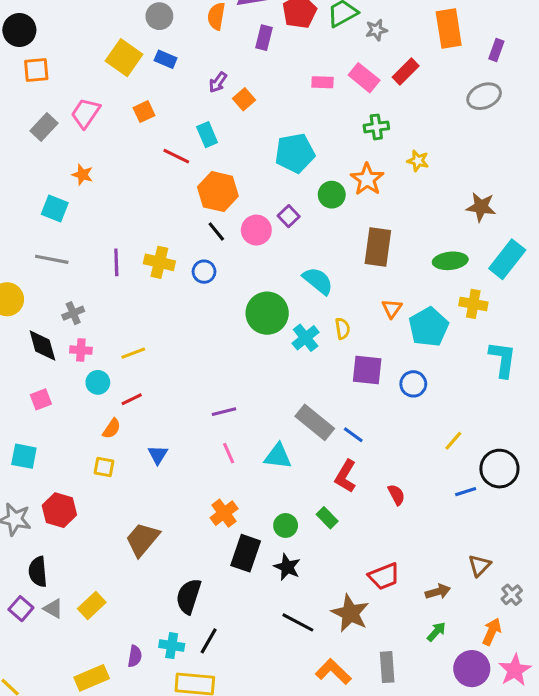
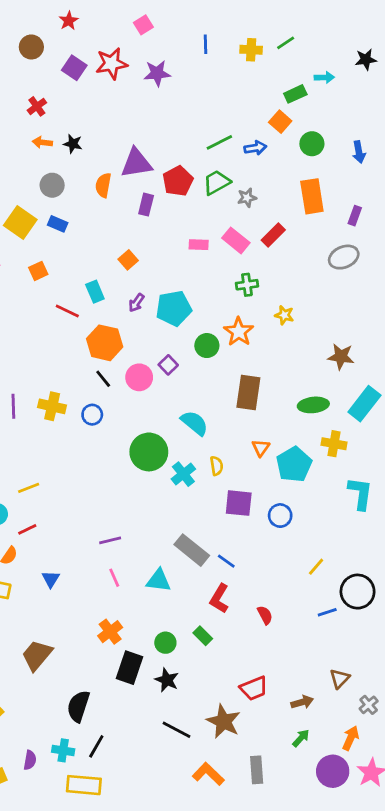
purple arrow: (218, 82) -> (136, 303), moved

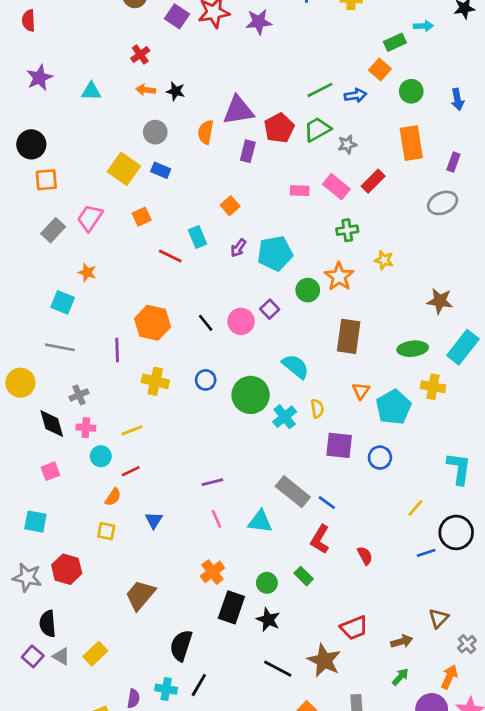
orange hexagon: (105, 343) -> (153, 323), moved
yellow cross: (52, 406) -> (155, 381), moved
blue circle: (92, 415) -> (206, 380), moved
cyan L-shape: (360, 493) -> (459, 468), moved

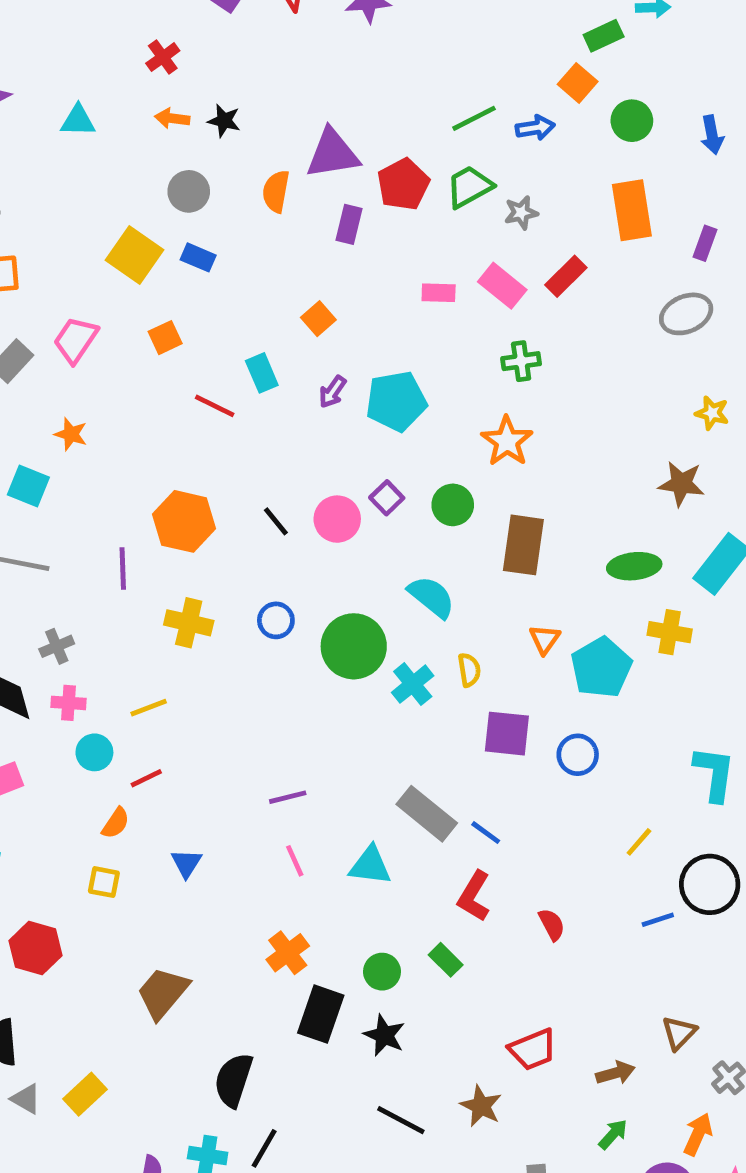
yellow star: (384, 260) -> (712, 413), moved
green circle: (308, 290) -> (453, 505), moved
brown star: (324, 660) -> (481, 1106), size x0.7

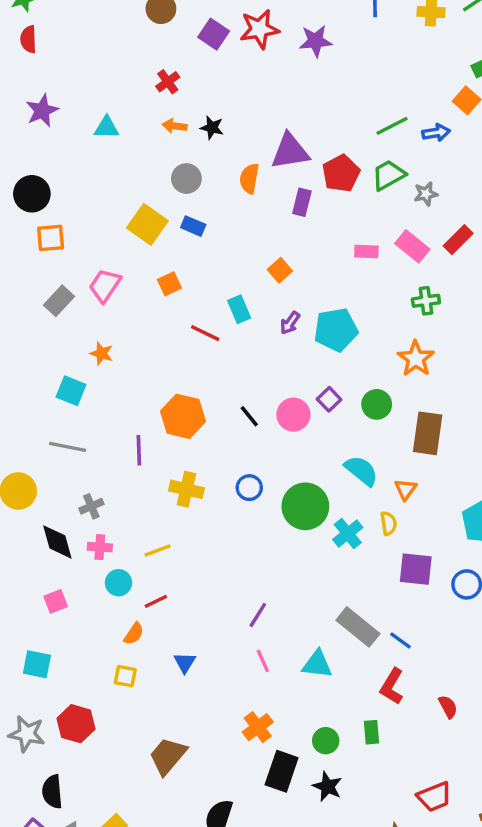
orange triangle: (545, 639) -> (406, 489), moved
purple line: (288, 797) -> (258, 615), turned -44
green rectangle: (446, 960) -> (372, 732), turned 40

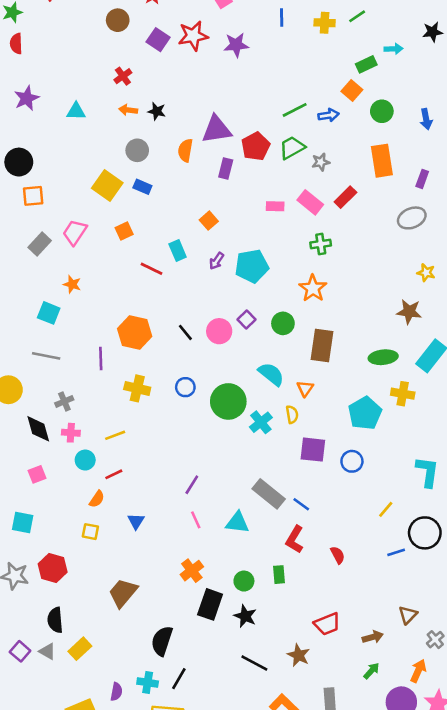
black semicircle: (52, 792) -> (55, 620), moved

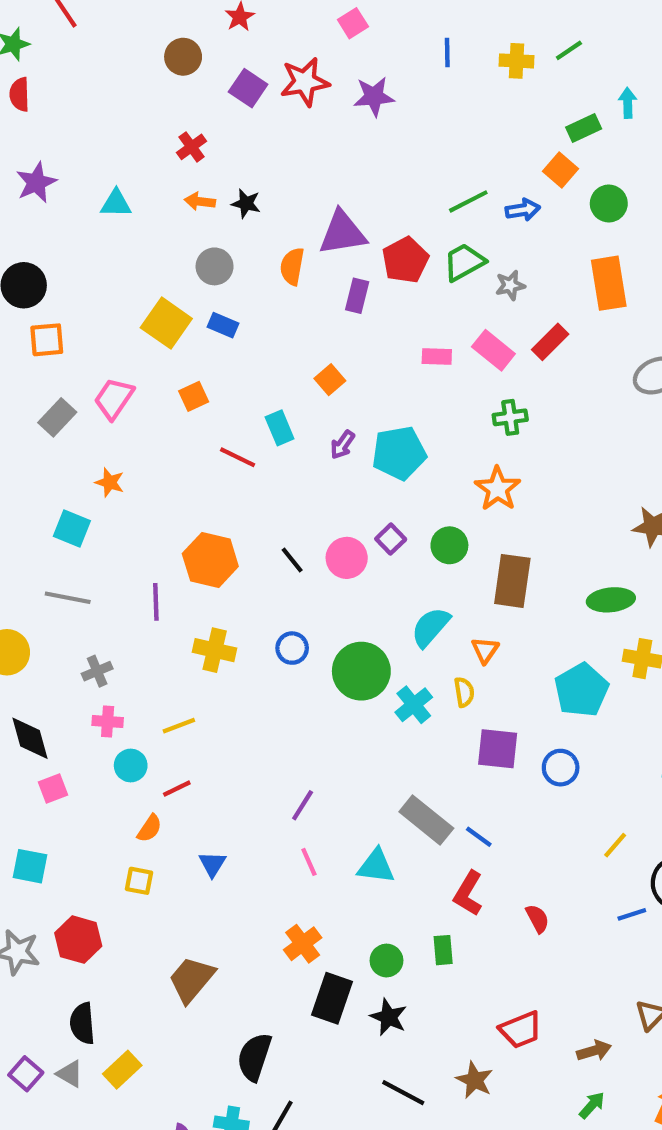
cyan arrow: (394, 49) -> (628, 103), turned -90
cyan semicircle: (271, 374) -> (431, 627), turned -88
black diamond: (38, 429) -> (30, 738), moved

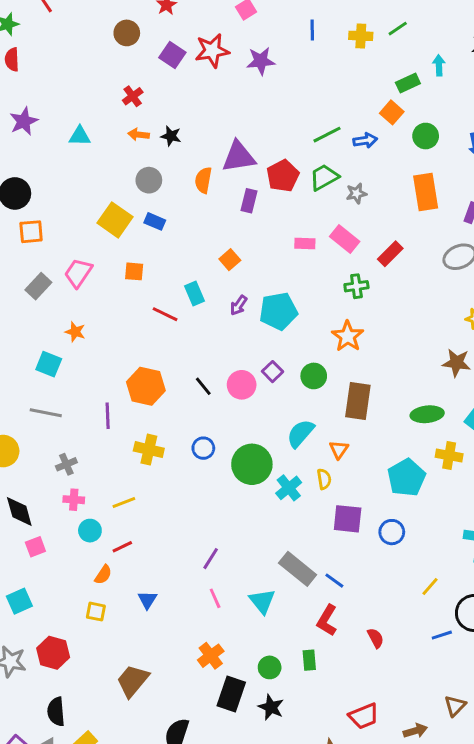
red rectangle: (550, 342) -> (390, 254), moved
orange square: (194, 396) -> (134, 271), turned 30
cyan square: (30, 866) -> (19, 601), turned -35
cyan triangle: (376, 866) -> (262, 601), turned 44

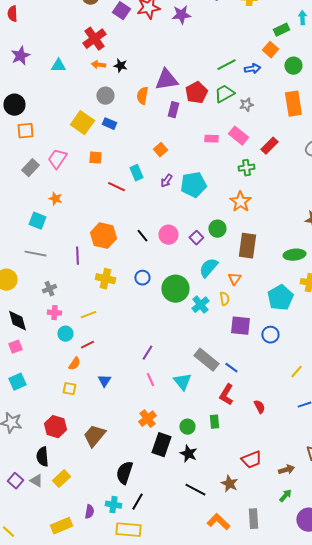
red cross: (133, 96) -> (94, 39), size x1.6
purple square: (273, 372) -> (196, 238), moved
pink square: (35, 547) -> (15, 347), moved
red hexagon: (53, 653) -> (55, 427), moved

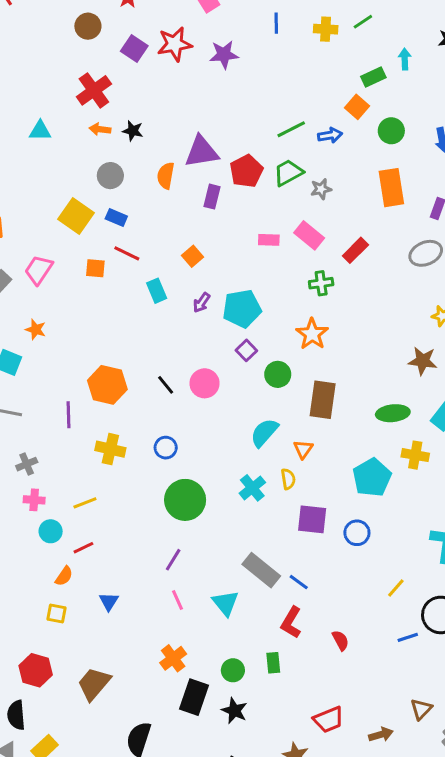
red line: (116, 187) -> (127, 253), moved
purple square: (196, 238) -> (246, 350), moved
green circle: (175, 289) -> (185, 500), moved

